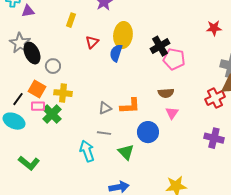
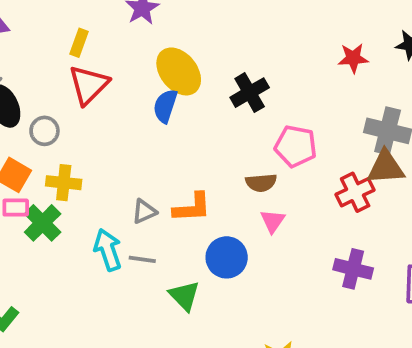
yellow ellipse: (123, 35) -> (179, 71), turned -45
red triangle: (92, 42) -> (89, 85), moved, size x1.6
pink pentagon: (174, 59) -> (296, 146), moved
cyan arrow: (87, 151) -> (108, 250), moved

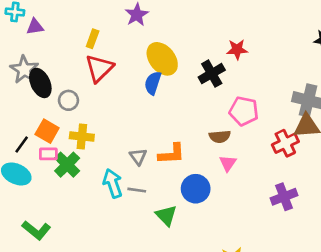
red star: (353, 58) -> (237, 49), moved
gray triangle: (144, 211) -> (138, 157), turned -42
purple cross: (353, 269) -> (284, 197), turned -35

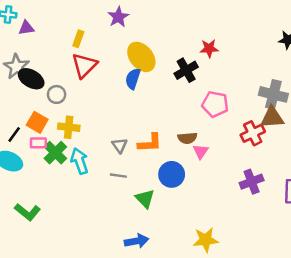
black ellipse: (40, 83) -> (31, 79), turned -35
brown semicircle: (220, 136) -> (187, 138), moved
cyan arrow: (113, 183) -> (80, 161), moved

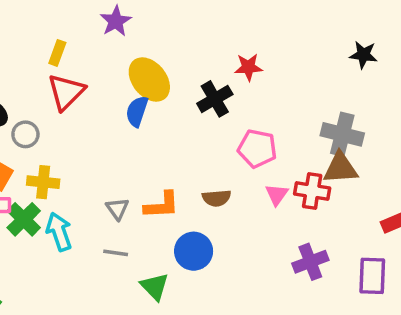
red cross: (253, 133) -> (312, 191), turned 35
pink triangle: (201, 151) -> (277, 195), moved

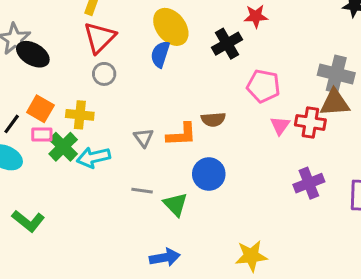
gray circle: (25, 134) -> (104, 74), moved
brown semicircle: (217, 198) -> (213, 119), moved
cyan arrow: (59, 232) -> (94, 157), turned -84
gray line: (116, 253) -> (142, 191), moved

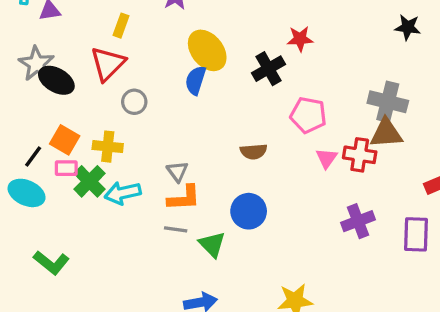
red triangle: (100, 38) -> (108, 64), moved
orange L-shape: (181, 135) -> (184, 198), moved

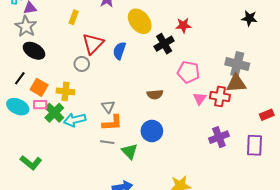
yellow ellipse: (207, 50) -> (140, 21), moved
gray star: (36, 64) -> (26, 26), moved
red triangle: (108, 64) -> (93, 44), moved
black line: (33, 156) -> (20, 78), moved
cyan ellipse: (27, 193) -> (18, 107), moved

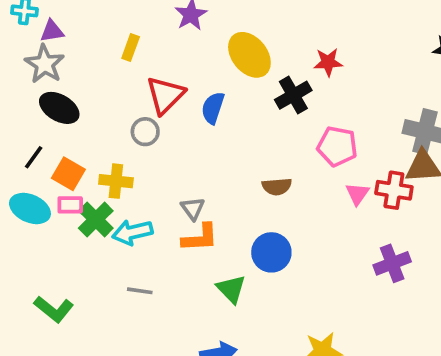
gray line: (107, 142) -> (140, 291), moved

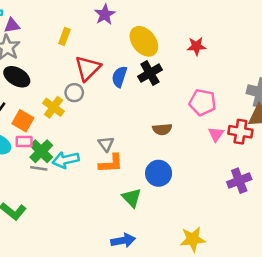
black cross: (293, 95) -> (150, 73), moved
yellow cross: (116, 181) -> (53, 107), moved, turned 30
gray line: (140, 291) -> (39, 168), moved

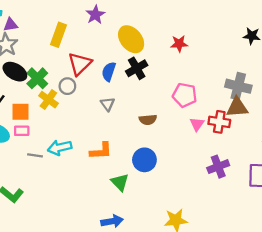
yellow rectangle: (64, 36) -> (58, 35), size x1.5
orange square: (23, 121) -> (21, 112), turned -30
gray triangle: (106, 144) -> (108, 104), moved
green cross: (41, 151) -> (37, 78), moved

